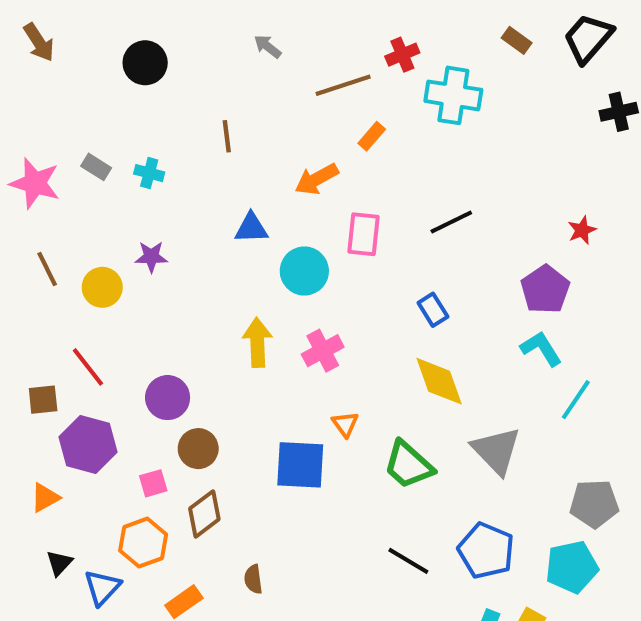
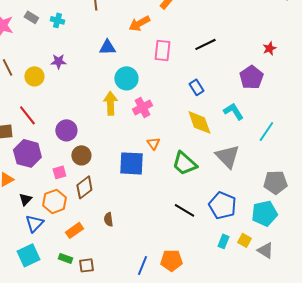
cyan circle: (304, 271) -> (126, 78), moved
cyan L-shape: (541, 349) -> (233, 111), moved
black triangle: (59, 563) -> (25, 199), moved

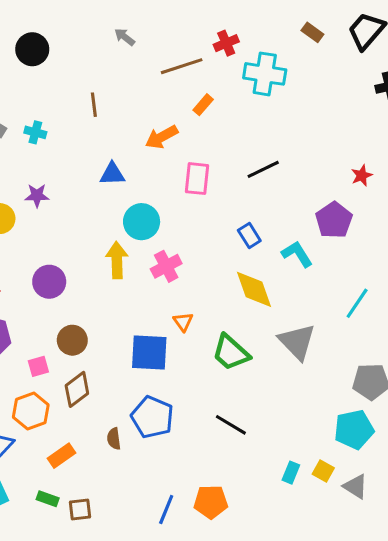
cyan L-shape: (233, 111) -> (297, 254), moved
purple circle: (66, 130) -> (49, 282), moved
blue pentagon: (222, 205) -> (152, 417), moved

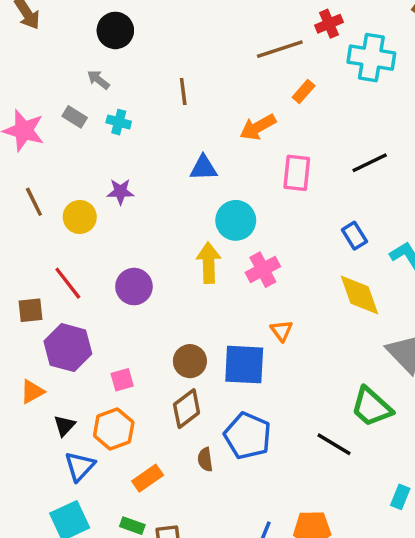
gray arrow: (125, 37) -> (98, 80), moved
brown circle: (72, 340) -> (190, 361), moved
green trapezoid: (231, 352) -> (371, 407), moved
brown diamond: (77, 389) -> (187, 409), moved

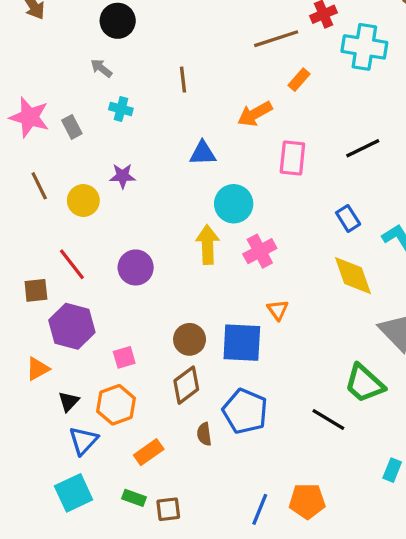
gray rectangle: (75, 117) -> (72, 127), moved, turned 30

